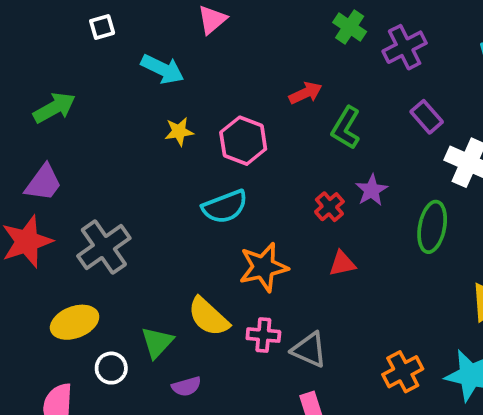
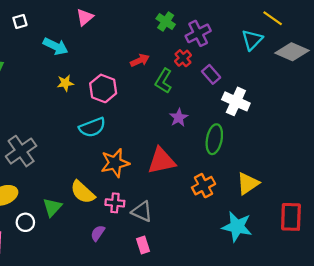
red cross: (329, 207) -> (183, 58), moved
red triangle: (342, 264) -> (161, 161), size x1.8
orange cross: (403, 372) -> (204, 186), moved
purple semicircle: (186, 386) -> (98, 233), moved, turned 140

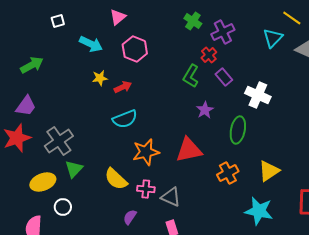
red arrow: (140, 60) -> (123, 87), moved
purple rectangle: (211, 74) -> (224, 77), moved
pink hexagon: (103, 88) -> (135, 49), moved
green triangle: (52, 207) -> (74, 169), moved

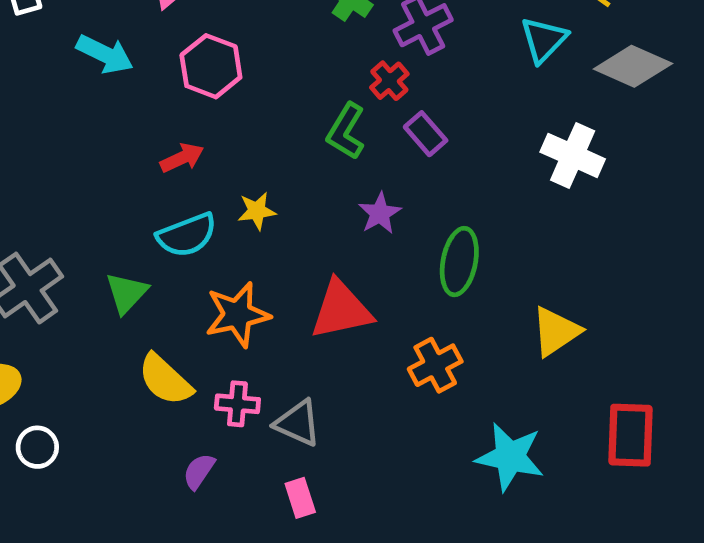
yellow star: (100, 78) -> (257, 211), moved
white cross: (258, 95) -> (573, 155), moved
green triangle: (74, 169) -> (127, 293), moved
yellow triangle: (269, 171) -> (556, 331), moved

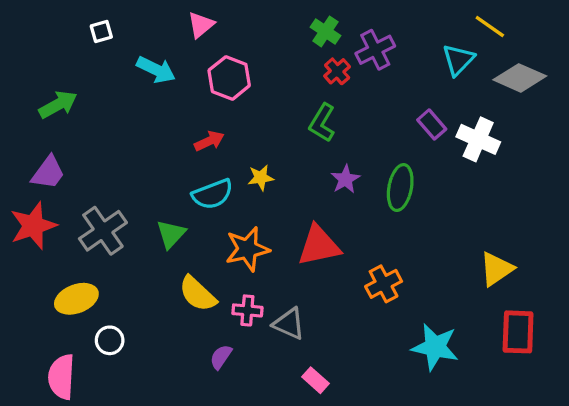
red cross: (389, 81) -> (337, 71), moved
purple rectangle: (426, 134) -> (432, 124), moved
green ellipse: (459, 262) -> (400, 188), moved
yellow triangle: (556, 331) -> (496, 269), moved
pink rectangle: (300, 498) -> (315, 380), moved, turned -30

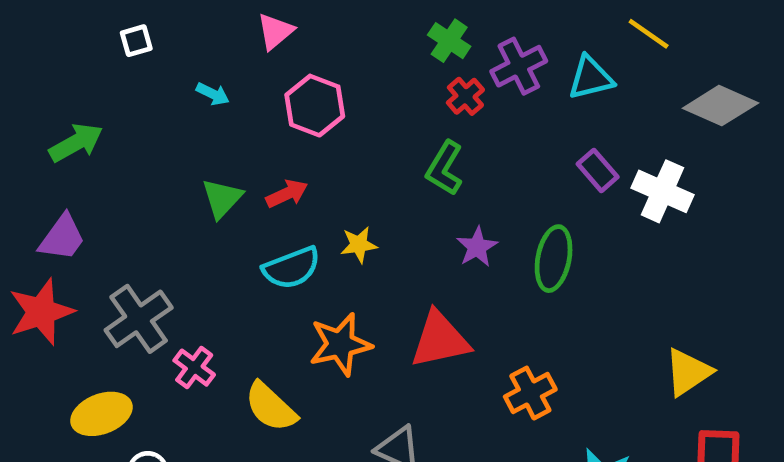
yellow line: (490, 26) -> (649, 34), moved
cyan triangle: (458, 60) -> (591, 78), moved, turned 32
cyan arrow: (156, 70) -> (213, 94), size x0.6
green triangle: (171, 234) -> (222, 198), moved
pink cross: (247, 310) -> (194, 368), moved, turned 32

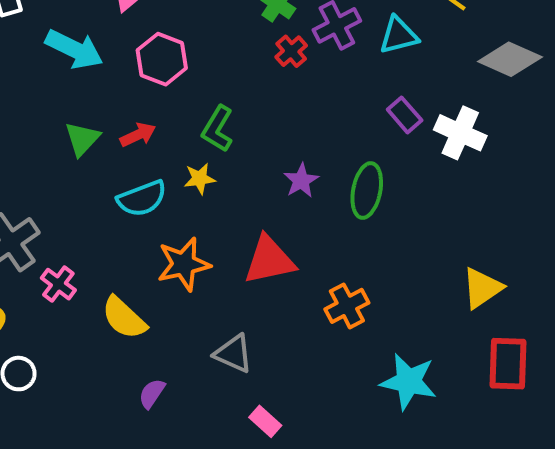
cyan arrow: (213, 94) -> (74, 49), size x2.0
green L-shape: (445, 168) -> (218, 129), moved

